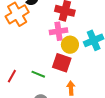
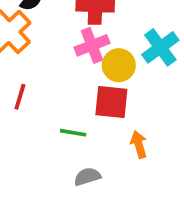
red line: (12, 76) -> (20, 97), moved

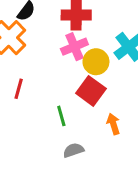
red square: (111, 102) -> (91, 91), turned 32
green line: (73, 133) -> (61, 116), turned 66

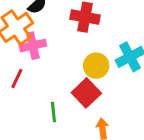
pink cross: (74, 47) -> (33, 46), moved

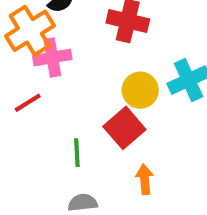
red line: (17, 78) -> (28, 103), turned 30

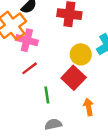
pink cross: (52, 58) -> (27, 40), turned 30
red line: (28, 103) -> (30, 68), moved

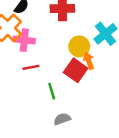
red line: (30, 68) -> (31, 67), turned 35
orange arrow: (89, 107) -> (89, 61), moved

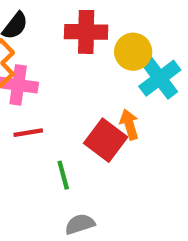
yellow circle: (79, 46) -> (133, 52), moved

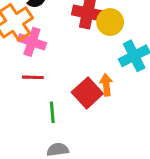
yellow circle: (133, 52) -> (110, 22), moved

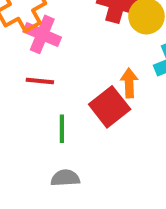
orange arrow: (106, 85) -> (129, 83), moved

